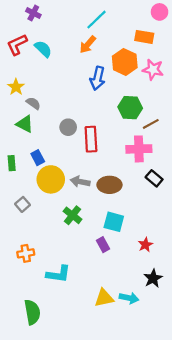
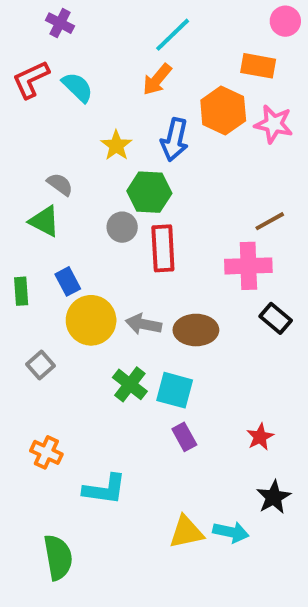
yellow star: (16, 87) -> (116, 145), moved
green hexagon: (130, 108) -> (149, 192), moved
cyan square: (114, 222) -> (175, 390), moved
orange cross: (26, 253) -> (46, 452), turned 35

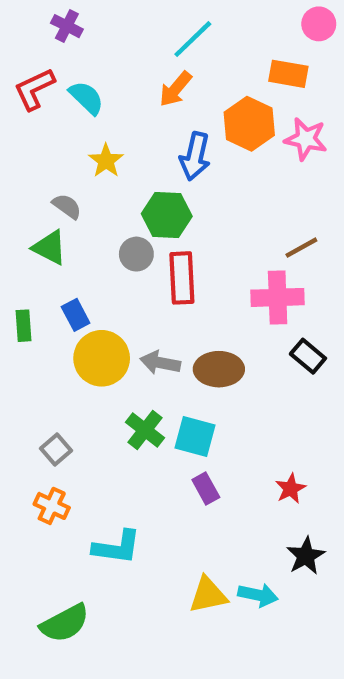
yellow star: (116, 145) -> (106, 161), moved
gray square: (41, 365) -> (56, 449), moved
green semicircle: (58, 557) -> (65, 623), turned 72

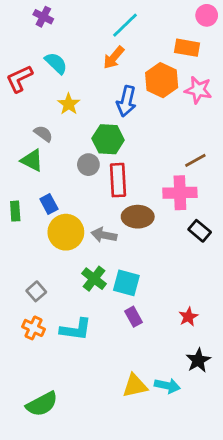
red L-shape: (34, 89) -> (19, 79), moved
brown ellipse: (219, 369) -> (138, 217), moved
cyan L-shape: (117, 547) -> (76, 329), moved

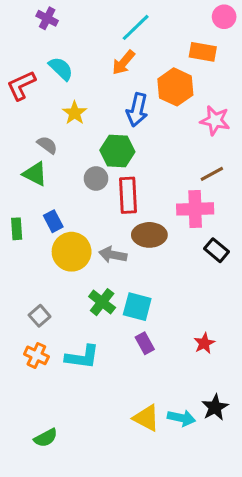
pink star: (198, 90) -> (215, 121), moved
black star: (198, 360) -> (215, 407), moved
yellow triangle: (135, 386) -> (146, 418), turned 40
green semicircle: (42, 404) -> (46, 438), size x0.7

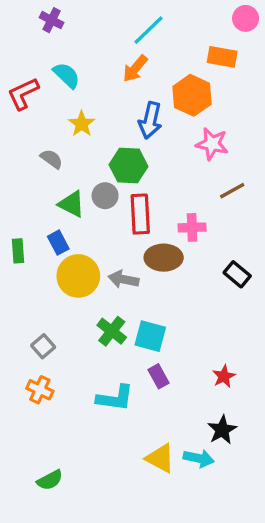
pink star: (215, 121) -> (212, 144), moved
green triangle: (35, 174) -> (72, 204), moved
pink cross: (195, 209) -> (192, 227), moved, size x0.7
cyan L-shape: (82, 357) -> (115, 398), moved
black star: (215, 407) -> (222, 430), moved

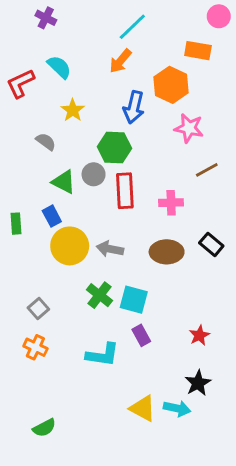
brown ellipse: (164, 258) -> (167, 252), moved

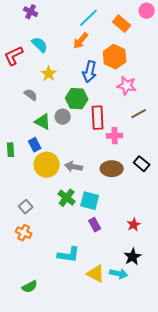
orange rectangle: (198, 51) -> (122, 24), moved, turned 30
red rectangle: (125, 191) -> (98, 118), moved
cyan L-shape: (102, 355) -> (69, 255), moved

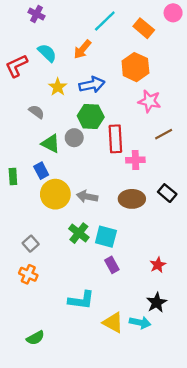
orange arrow: (81, 41) -> (82, 49), moved
blue arrow: (90, 72) -> (92, 85), moved, turned -115

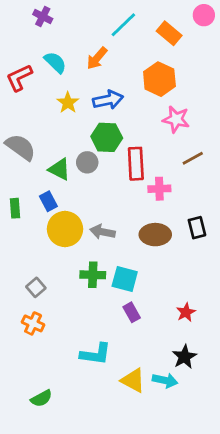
gray semicircle: (36, 112) -> (21, 147), moved, size x1.6
black rectangle: (167, 193) -> (197, 228), turned 36
green cross: (79, 233) -> (93, 275), turned -36

